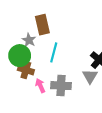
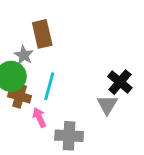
cyan line: (54, 52) -> (49, 86), moved
gray cross: (61, 86) -> (69, 136), moved

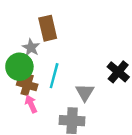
gray triangle: (107, 105) -> (85, 92), moved
pink arrow: (39, 117) -> (31, 104), moved

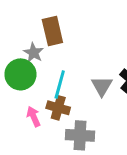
brown cross: (27, 85) -> (58, 108), moved
gray triangle: (85, 92) -> (102, 86), moved

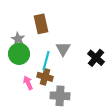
gray star: (34, 53) -> (18, 39), moved
gray triangle: (102, 86) -> (63, 49), moved

